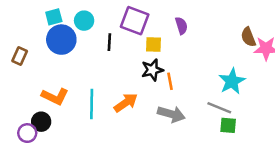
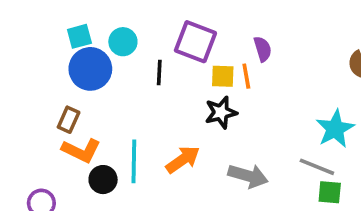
brown rectangle: (20, 56) -> (69, 120), moved
orange line: (170, 81) -> (246, 76), moved
black circle: (41, 122) -> (103, 180), moved

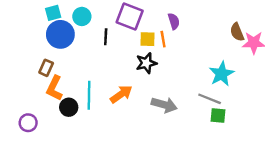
orange L-shape: (81, 151) -> (54, 88), turned 90

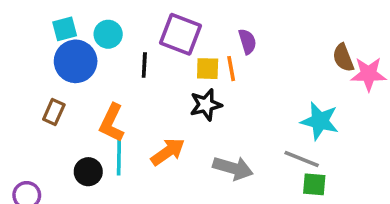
cyan star: (222, 74) -> (320, 121), turned -30
orange L-shape: (54, 88) -> (112, 123), moved

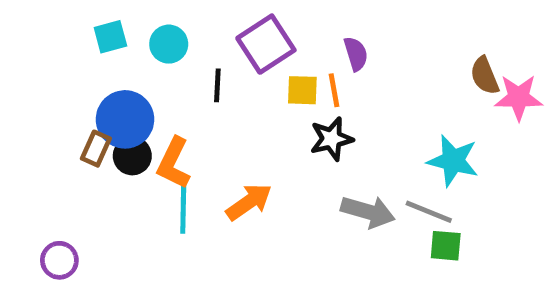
purple square: (180, 34) -> (266, 44), turned 36
blue circle: (76, 61) -> (125, 119), moved
black star: (206, 105) -> (332, 139), moved
gray arrow: (233, 168) -> (368, 212), moved
black circle: (88, 172) -> (132, 156), moved

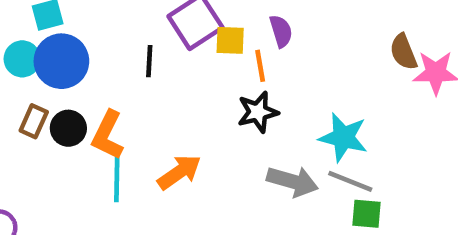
cyan circle: (169, 44) -> (22, 59), moved
yellow square: (302, 90) -> (230, 40), moved
blue circle: (125, 119) -> (61, 61), moved
cyan star: (453, 161) -> (343, 137), moved

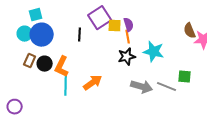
purple semicircle: (281, 31) -> (129, 25), moved
cyan star: (343, 137) -> (154, 52), moved
green square: (366, 214) -> (185, 77), moved

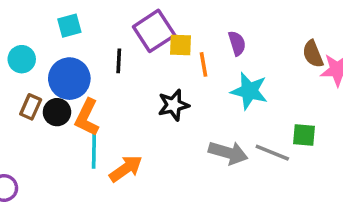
cyan square: (36, 15) -> (69, 26), moved
purple semicircle: (129, 25) -> (237, 43), moved
blue circle: (42, 35) -> (69, 79), moved
black star: (127, 57) -> (173, 105), moved
orange arrow: (93, 83) -> (126, 169), moved

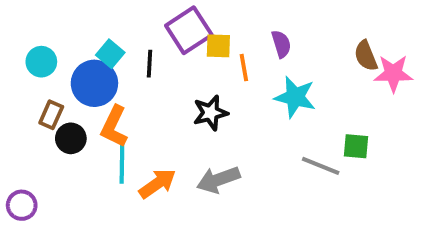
cyan square: (69, 26) -> (110, 54), moved, turned -35
black circle: (57, 112) -> (71, 138), moved
gray arrow: (228, 153) -> (218, 180), moved, turned 144

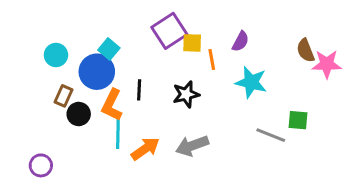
purple semicircle: (281, 44) -> (241, 41), turned 45
black line: (150, 64) -> (139, 90), moved

